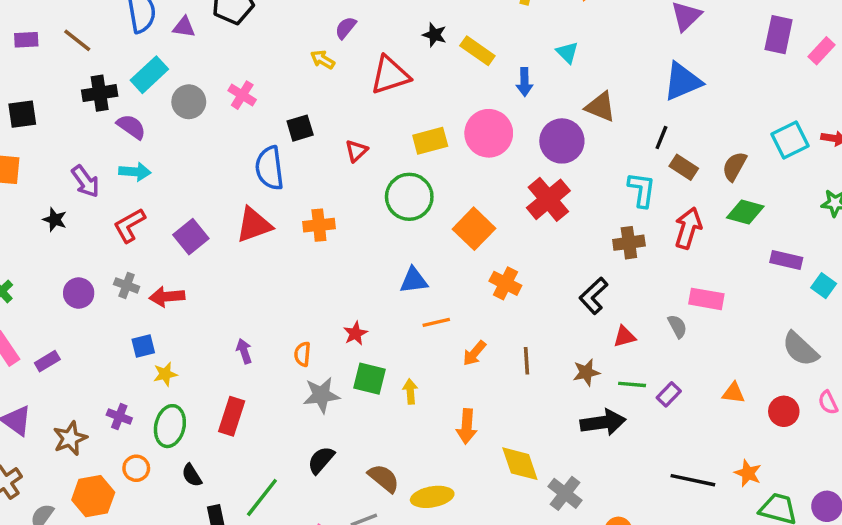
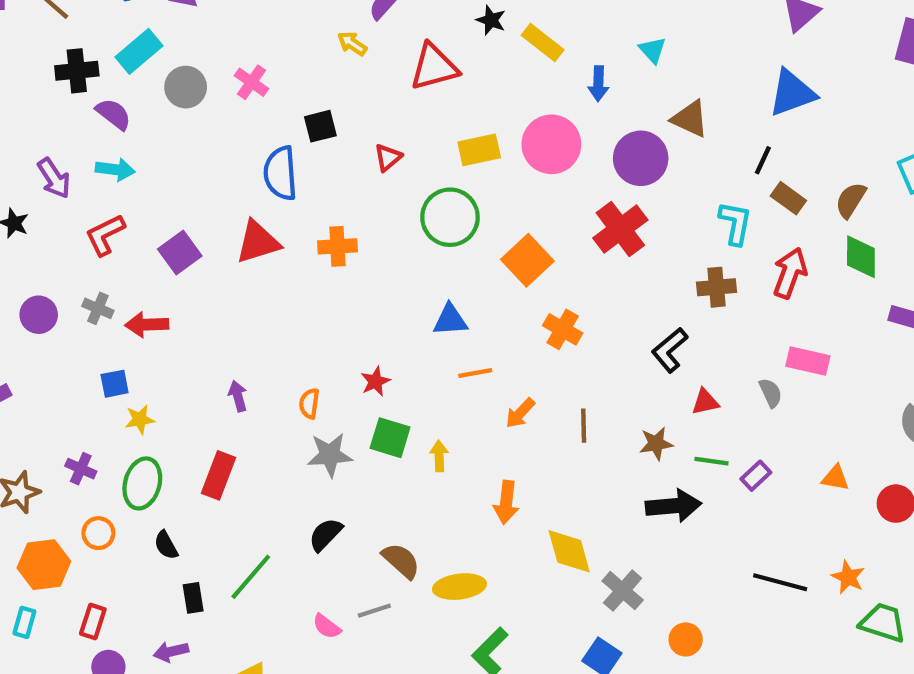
green diamond: (745, 212) -> (861, 257), turned 72

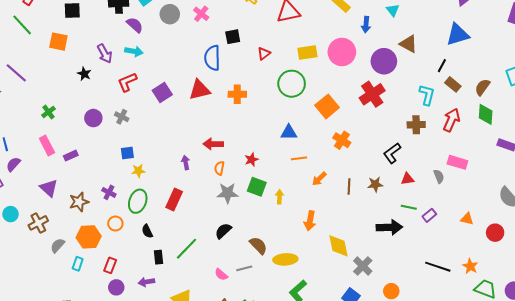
red arrow: (147, 325) -> (213, 144), moved
brown star: (656, 444) -> (375, 184), moved

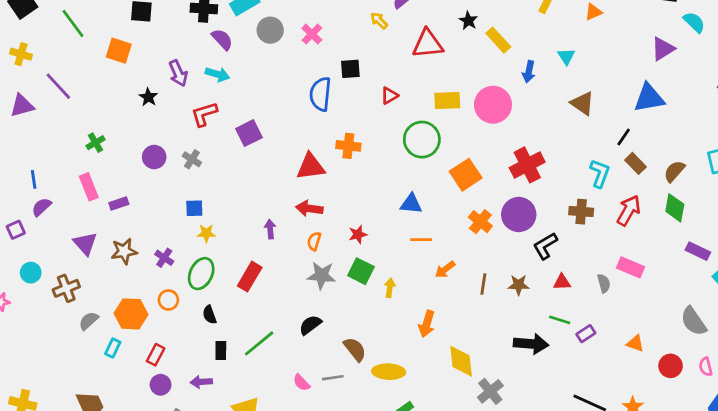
purple circle: (384, 61) -> (519, 214), moved
red triangle: (200, 90) -> (311, 167), moved
brown star: (79, 202) -> (124, 251), moved

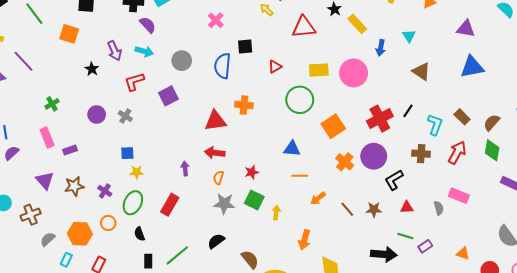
gray circle: (270, 30) -> (182, 61), moved
purple triangle: (663, 49) -> (466, 29), moved, turned 42
black line: (624, 137) -> (408, 111), moved
brown line: (483, 284) -> (347, 209), turned -49

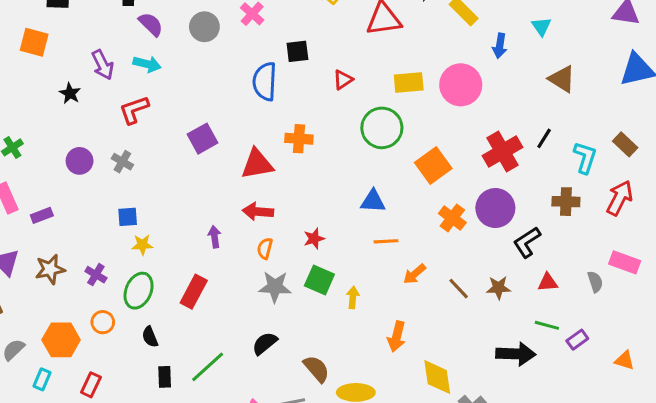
gray circle: (182, 61) -> (204, 27), moved
purple square: (168, 96) -> (202, 139), moved
orange triangle: (463, 253) -> (624, 360), moved

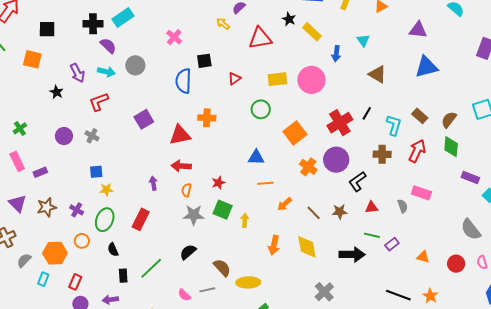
gray circle: (204, 27) -> (135, 65), moved
green circle: (382, 128) -> (261, 109), size x0.7
yellow diamond: (437, 377) -> (307, 247), moved

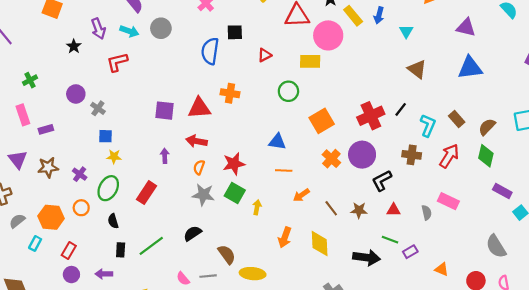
blue arrow: (336, 54) -> (379, 15), moved
pink circle: (311, 80) -> (328, 35), moved
purple square: (144, 119) -> (164, 111), moved, turned 30
gray cross: (92, 136) -> (98, 108), moved
red star: (218, 183) -> (234, 164), size x1.5

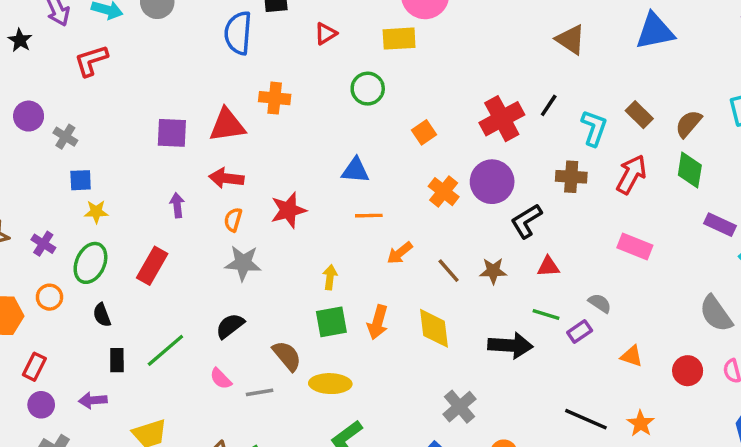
orange square: (322, 121) -> (424, 132), size x0.6
green square: (235, 193) -> (331, 322), moved, turned -36
gray semicircle: (427, 213) -> (600, 303), moved, turned -40
pink semicircle: (183, 279) -> (221, 379), moved

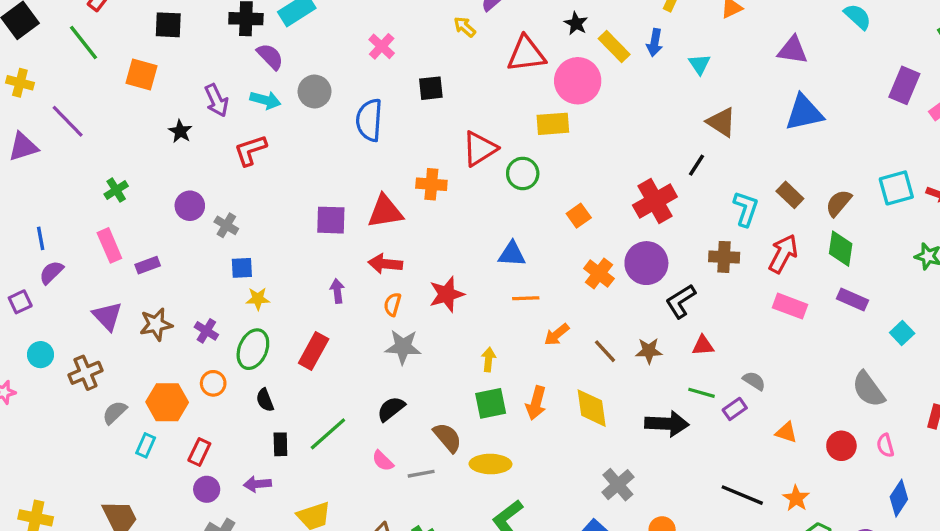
blue semicircle: (238, 33) -> (369, 120), moved
red triangle: (326, 34) -> (480, 149), moved, size x1.6
black line: (549, 105) -> (696, 165), moved
purple rectangle: (720, 225) -> (853, 300), moved
pink rectangle: (635, 247) -> (790, 306), moved

